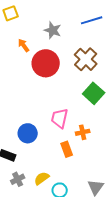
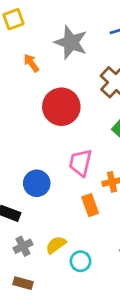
gray star: (53, 30) -> (71, 42), size x1.4
red circle: (46, 63) -> (61, 107), moved

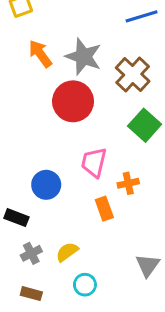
gray star: (71, 42) -> (83, 57), moved
orange arrow: (31, 63) -> (40, 54), size x1.4
cyan circle: (80, 261) -> (85, 285), moved

